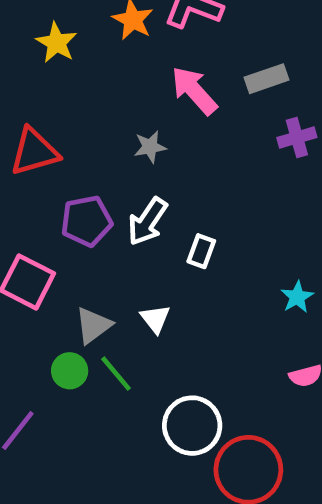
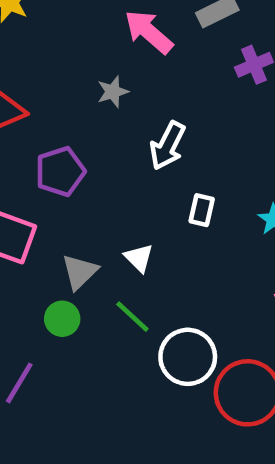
white arrow: (147, 221) -> (168, 146), moved
white rectangle: (201, 251) -> (202, 210), moved
green line: (116, 374) -> (132, 317), moved

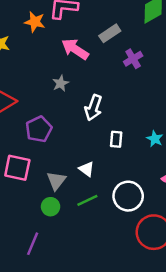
green line: (132, 317) -> (87, 200), turned -60
white circle: (188, 357) -> (128, 196), moved

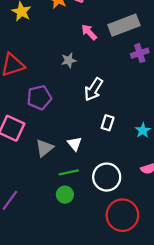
gray rectangle: (110, 33) -> (124, 25), size x1.5
pink arrow: (75, 49) -> (89, 32), size x0.7
green circle: (51, 207) -> (65, 195), moved

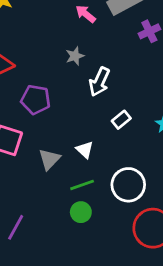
gray star: (69, 60) -> (75, 56), moved
purple pentagon: (39, 98) -> (36, 100), turned 30
white rectangle: (108, 123) -> (121, 120), turned 40

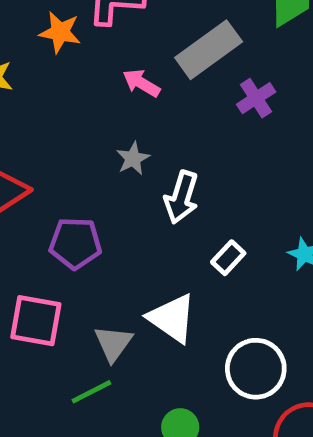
white triangle: (85, 150) -> (172, 318), size x1.6
green line: (82, 185) -> (91, 392), moved

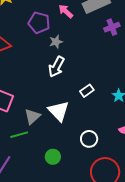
white arrow: (181, 197) -> (56, 67), moved
purple pentagon: (75, 243) -> (39, 23), moved
white circle: (256, 369) -> (89, 139), size x0.7

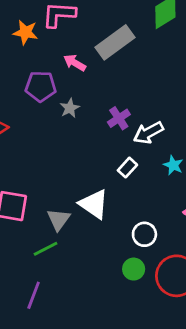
purple cross: (112, 27) -> (119, 118), moved
white arrow: (56, 67) -> (148, 133), moved, turned 45
green circle: (53, 157) -> (134, 269), moved

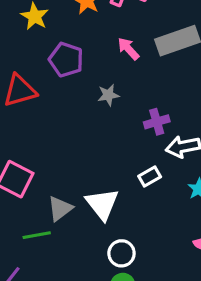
purple pentagon: (41, 86) -> (66, 60), moved
white circle: (144, 234) -> (121, 253), moved

